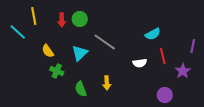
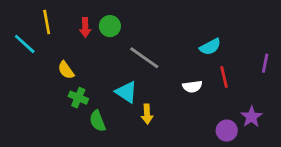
cyan triangle: (80, 53) -> (126, 92), moved, turned -42
purple star: (183, 71) -> (251, 117), moved
green semicircle: (81, 89) -> (98, 121), moved

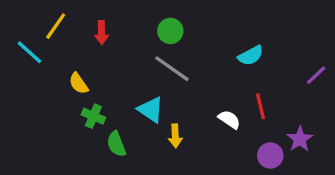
yellow line: (47, 22) -> (56, 26), turned 45
green circle: (110, 26) -> (170, 31), moved
purple line: (265, 63) -> (316, 75), turned 36
red line: (224, 77) -> (260, 106), moved
white semicircle: (192, 87) -> (229, 119), moved, turned -138

